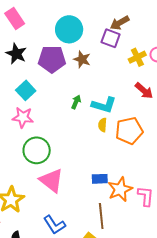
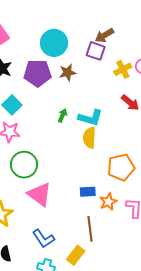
brown star: (82, 59) -> (68, 73), turned -30
yellow semicircle: (102, 125) -> (89, 138), size x1.5
orange pentagon: (129, 131) -> (121, 167), moved
orange star: (120, 189) -> (108, 202), size x0.7

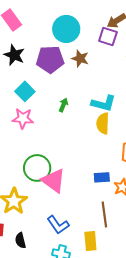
brown star: (68, 73) -> (80, 59), turned 30
green arrow: (62, 115) -> (63, 105), moved
green circle: (24, 165) -> (37, 168), moved
yellow rectangle: (76, 255) -> (90, 241), turned -42

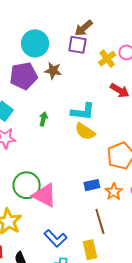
yellow semicircle: (103, 123) -> (85, 131), turned -50

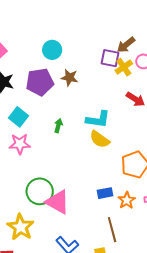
brown arrow: (84, 28) -> (126, 45), moved
cyan circle: (35, 43) -> (52, 50), size x0.7
purple square: (77, 45) -> (110, 58), moved

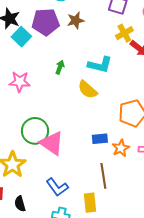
yellow cross: (124, 67) -> (124, 33), moved
brown star: (69, 78) -> (76, 20), turned -30
cyan square: (18, 117) -> (21, 37), moved
yellow semicircle: (100, 139) -> (88, 90), moved

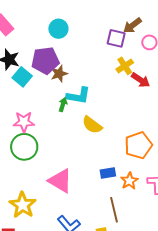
brown star: (76, 20) -> (59, 74), moved
cyan L-shape: (100, 65) -> (78, 96), moved
green circle: (35, 131) -> (24, 147), moved

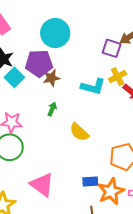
cyan circle: (58, 29) -> (55, 33), size x1.5
cyan L-shape: (78, 96) -> (93, 87), moved
orange star: (129, 181) -> (111, 191), size x1.5

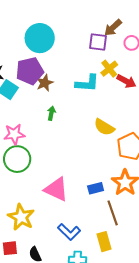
yellow semicircle: (79, 132) -> (104, 127), moved
blue rectangle: (90, 182) -> (96, 188), moved

